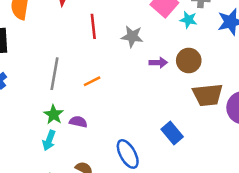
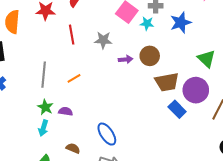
blue rectangle: (172, 133) -> (177, 109), moved

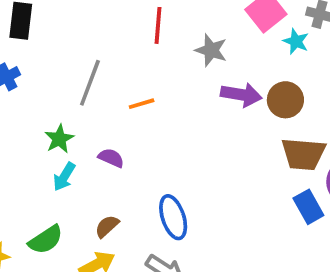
purple arrow: (126, 59) -> (241, 95), size x1.5
green star: (45, 107) -> (59, 139), moved
brown semicircle: (73, 148) -> (107, 226), turned -80

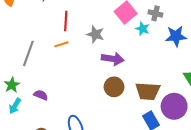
brown circle: (285, 100) -> (114, 87), moved
orange line: (142, 104) -> (61, 44), moved

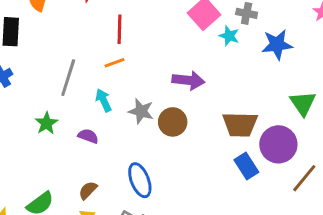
gray star: (95, 34) -> (141, 111), moved
brown circle: (114, 87) -> (173, 122), moved
cyan arrow: (15, 106) -> (104, 100), moved, turned 126

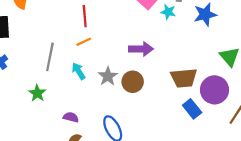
gray star: (141, 111) -> (108, 76), turned 30
purple semicircle: (88, 136) -> (71, 117), moved

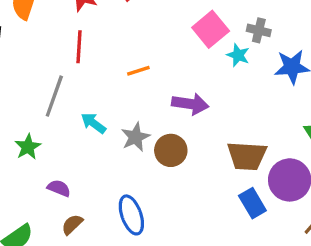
red line: (85, 16) -> (79, 47), moved
orange line: (84, 42) -> (138, 71), moved
cyan arrow: (79, 71) -> (93, 123), turned -30
purple semicircle: (71, 117) -> (59, 188), moved

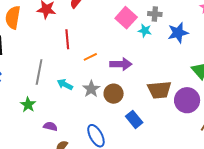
red line: (79, 47) -> (67, 39), moved
orange line: (138, 71) -> (90, 57), moved
blue rectangle: (252, 203) -> (134, 119), moved

